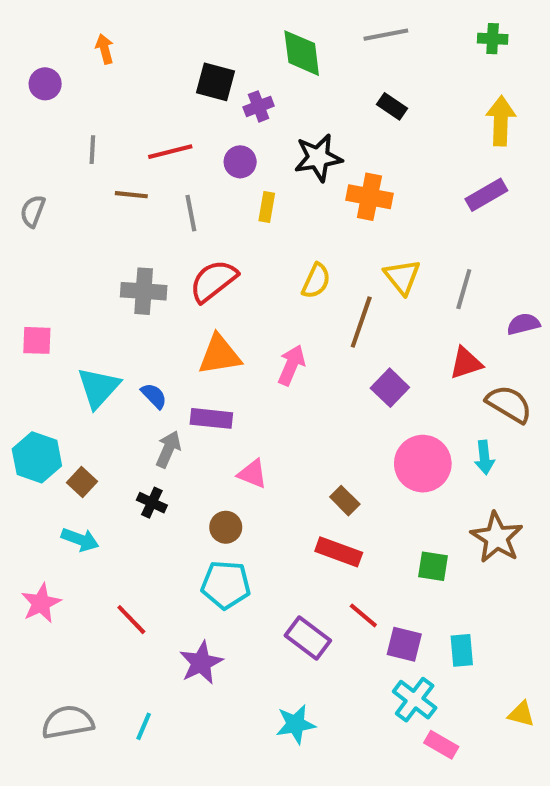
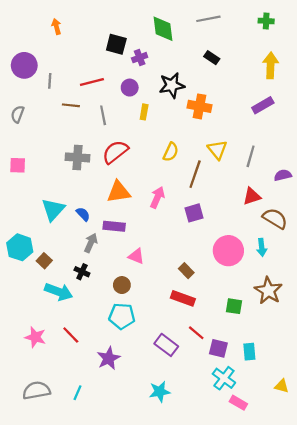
purple circle: (45, 84) -> (24, 65), moved, size x1.5
pink square: (37, 340) -> (18, 165), moved
purple square: (390, 388) -> (194, 213), moved, turned 30
cyan arrow: (80, 540) -> (59, 292), moved, size x1.4
pink star: (41, 603) -> (35, 337), moved, turned -30

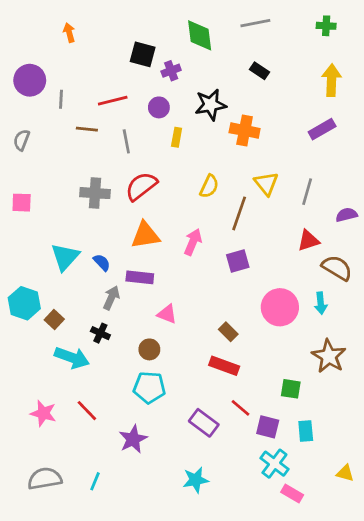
green square: (234, 306) -> (291, 389), moved

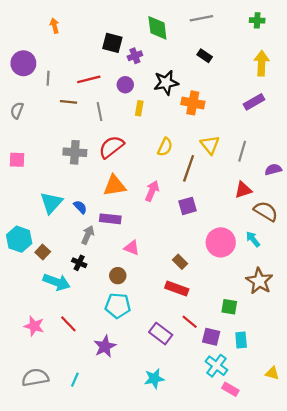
cyan arrow: (321, 303) -> (253, 239), turned 147

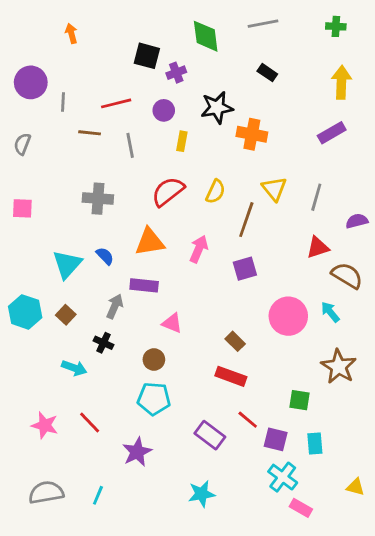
red semicircle: (111, 147) -> (168, 192), moved
blue semicircle: (80, 207) -> (105, 256), moved
brown square: (43, 252) -> (66, 315), moved
cyan arrow: (57, 282) -> (74, 368), size x0.7

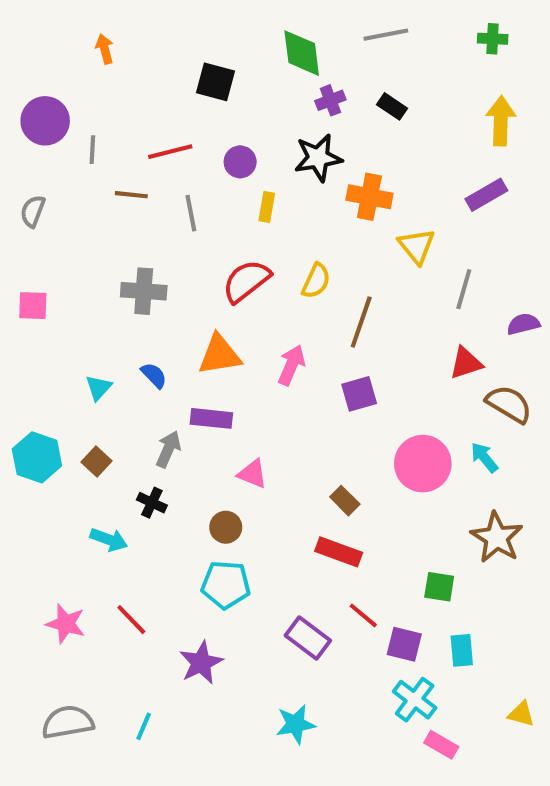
purple cross: (176, 73) -> (330, 100), moved
yellow triangle: (274, 189) -> (417, 246), moved
cyan triangle: (67, 264) -> (98, 388), size x0.6

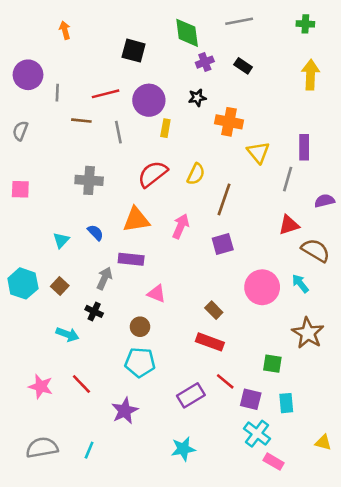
black star: (318, 158) -> (197, 98), size x0.6
purple circle: (240, 162) -> (149, 100), size x1.6
purple rectangle: (486, 195) -> (304, 147), moved, turned -60
purple rectangle: (308, 638) -> (191, 395), turned -68

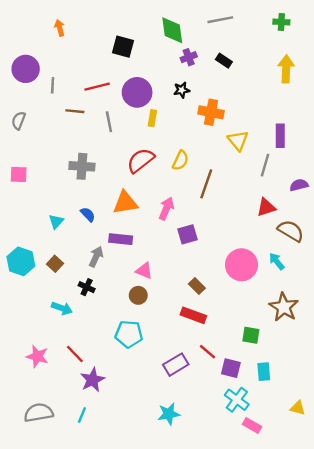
purple square: (223, 244) -> (188, 234), moved
brown circle: (140, 327) -> (138, 295), moved
purple star: (125, 411) -> (92, 380), moved

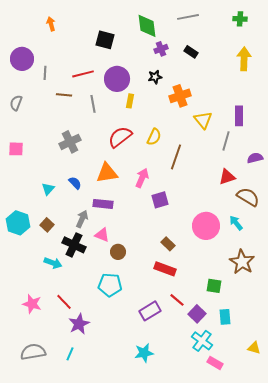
orange cross: (211, 112) -> (180, 96), turned -30
gray cross: (82, 166) -> (70, 142), turned -30
pink triangle: (144, 271) -> (102, 235), moved
black cross: (87, 287) -> (74, 245), size x1.6
purple square: (231, 368) -> (197, 314), turned 30

